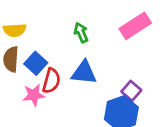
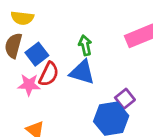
green arrow: (81, 33) -> (85, 45), moved

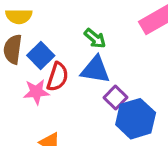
green arrow: (85, 45) -> (95, 38), turned 150
purple square: (125, 99) -> (115, 97), moved

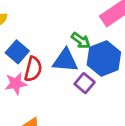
green arrow: (95, 38) -> (81, 40), moved
blue hexagon: (136, 119) -> (104, 58), moved

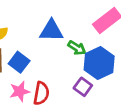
blue triangle: (65, 60) -> (51, 31), moved
red semicircle: (33, 69) -> (41, 93), moved

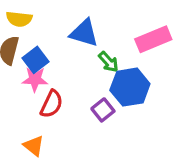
pink star: (20, 91) -> (35, 79), moved

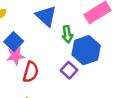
blue triangle: (84, 33) -> (46, 16), turned 35
green arrow: (108, 62) -> (67, 34), turned 42

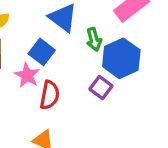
blue square: (14, 42) -> (42, 52), moved
pink star: (16, 56) -> (27, 75), turned -30

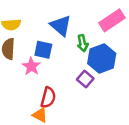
blue square: (42, 52) -> (43, 50), turned -30
red semicircle: (50, 95) -> (48, 98), moved

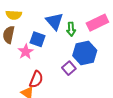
green arrow: (82, 43) -> (71, 29), moved

